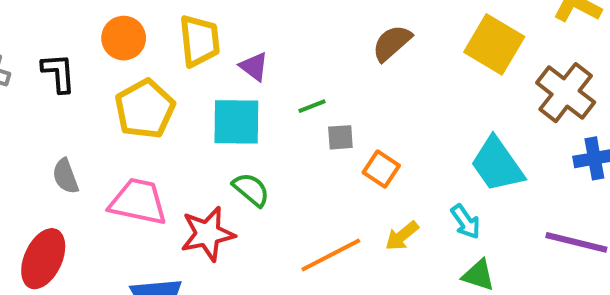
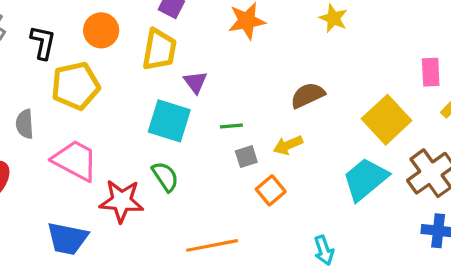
yellow pentagon: (145, 109) -> (76, 86), moved
gray square: (340, 137) -> (246, 157), turned -30
cyan trapezoid: (497, 165) -> (365, 179), moved, turned 69
yellow arrow: (402, 236) -> (288, 145), moved

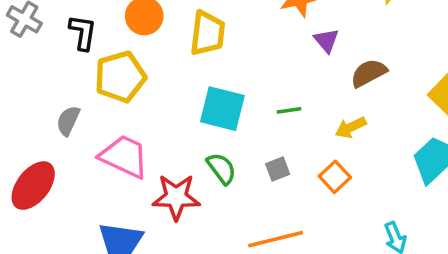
purple triangle: (195, 82) -> (326, 40), moved
gray semicircle: (25, 124) -> (68, 121), turned 32
gray square: (246, 157) -> (278, 169), moved

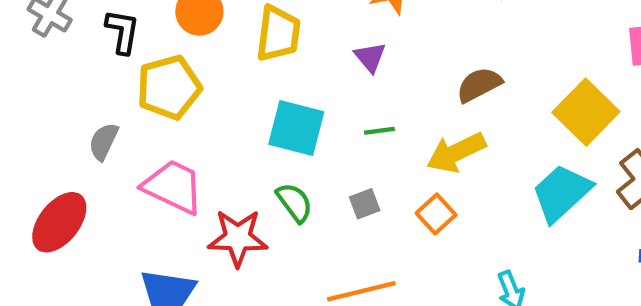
purple triangle: (326, 40) -> (370, 57), moved
yellow arrow: (351, 127) -> (456, 152), size x1.5

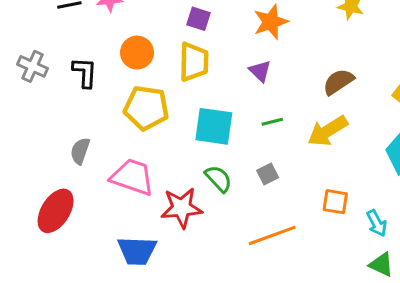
yellow pentagon: (169, 87) -> (146, 108), moved, turned 30
orange square: (436, 214) -> (335, 202), moved, turned -32

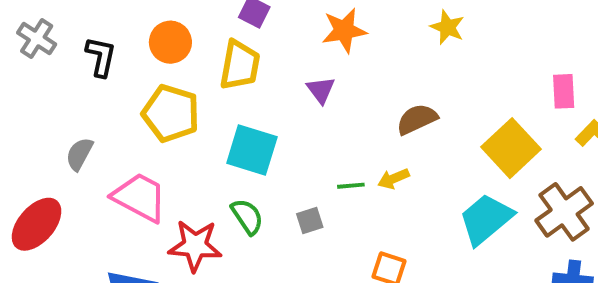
green line: (272, 122) -> (351, 186), moved
yellow arrow: (328, 131) -> (394, 179), size x0.6

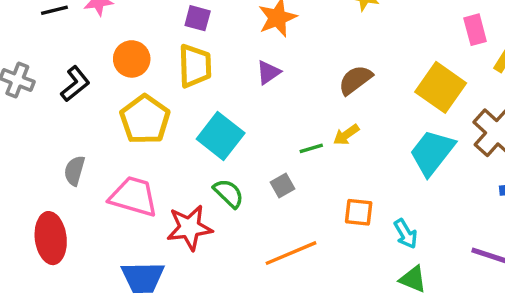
black L-shape: (101, 57) -> (75, 84), turned 51
purple triangle: (321, 90) -> (268, 72), turned 44
yellow pentagon: (171, 113) -> (145, 119), turned 30
cyan square: (252, 150) -> (221, 136), turned 33
red ellipse: (37, 224) -> (51, 238), turned -36

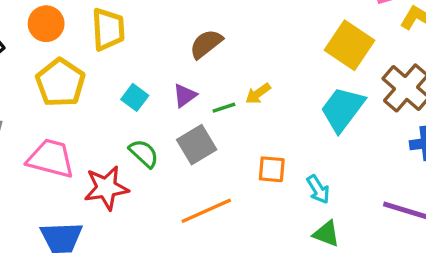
purple triangle: (268, 72) -> (185, 95), moved
brown semicircle: (355, 80) -> (206, 44), moved
cyan square: (221, 136) -> (135, 97), size x0.6
gray square: (283, 186) -> (197, 145), size x1.6

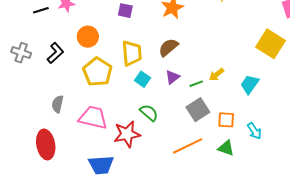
yellow trapezoid: (108, 29) -> (132, 53), moved
brown semicircle: (206, 44) -> (168, 47), moved
cyan trapezoid: (342, 109) -> (250, 84), moved, size x0.7
gray square: (197, 145) -> (198, 110), moved
green triangle: (326, 234) -> (226, 148), moved

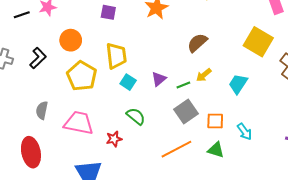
brown semicircle: (168, 47) -> (197, 43), moved
red star: (127, 134) -> (114, 139), size x0.6

